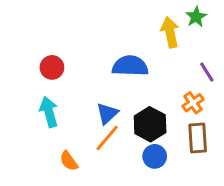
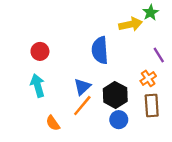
yellow arrow: (170, 32) -> (131, 24), turned 90
blue semicircle: (130, 66) -> (100, 50), turned -96

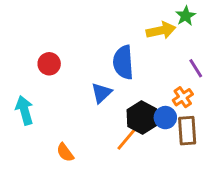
cyan arrow: (38, 86) -> (24, 110), moved
blue triangle: (82, 87) -> (101, 93), moved
orange line: (82, 106) -> (128, 138), moved
blue circle: (119, 120) -> (165, 118), moved

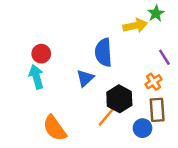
cyan arrow: (24, 110) -> (36, 77), moved
blue circle: (165, 118) -> (143, 128), moved
orange semicircle: (65, 152) -> (55, 128), size x1.6

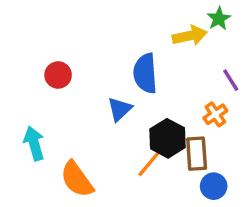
cyan arrow: (36, 77) -> (34, 143), moved
brown rectangle: (157, 110) -> (197, 154), moved
blue circle: (143, 128) -> (214, 186), moved

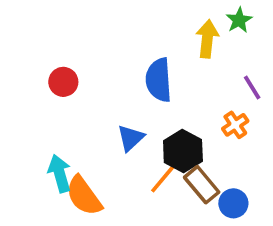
yellow arrow: (190, 36) -> (207, 39), turned -72
blue triangle: (120, 109) -> (131, 138), moved
cyan arrow: (34, 143) -> (60, 173), moved
brown rectangle: (197, 154) -> (202, 185), moved, turned -36

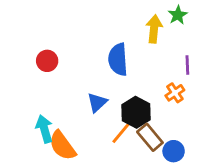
purple line: (252, 87) -> (187, 65), turned 30

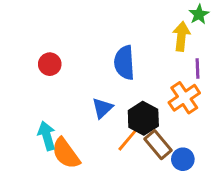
green star: (178, 15) -> (199, 14), moved
yellow arrow: (154, 29) -> (181, 36), moved
orange cross: (175, 93) -> (184, 98), size x1.5

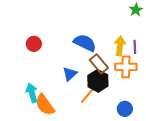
yellow arrow: (181, 36) -> (120, 46), moved
blue semicircle: (124, 63) -> (85, 43), turned 120
orange cross: (184, 98) -> (126, 67), turned 35
brown rectangle: (158, 145) -> (99, 64), moved

